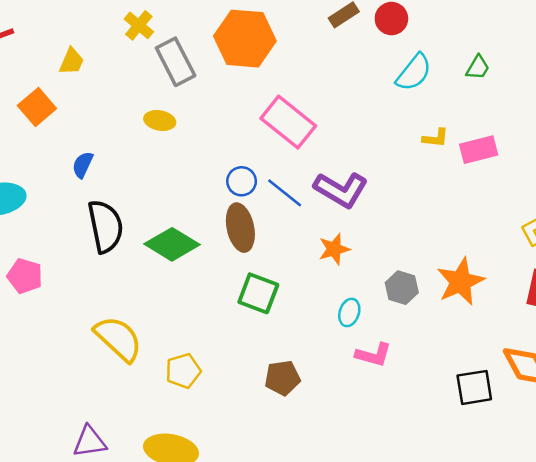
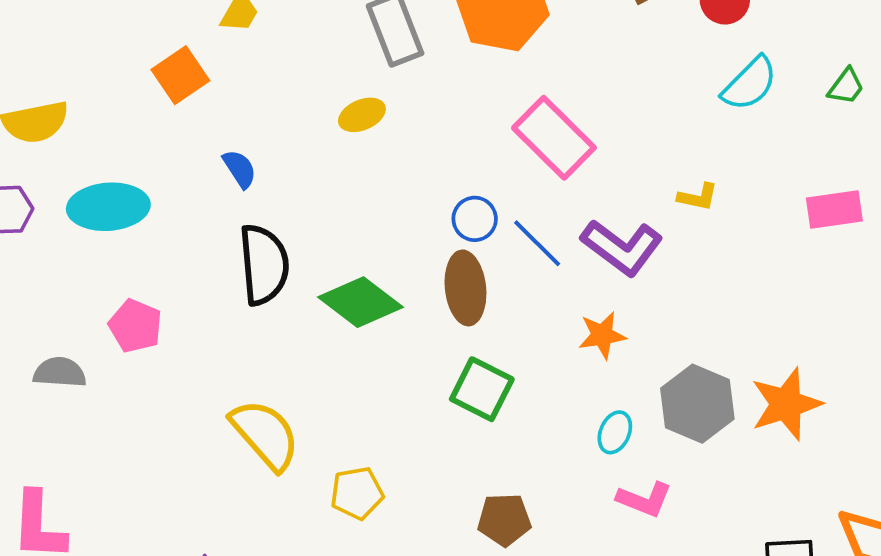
yellow ellipse: (160, 120) -> (362, 115), turned -40
yellow L-shape: (436, 138) -> (698, 197), moved
blue semicircle: (83, 165) -> (240, 169), turned 116
gray hexagon: (402, 288) -> (697, 404), size x1.5

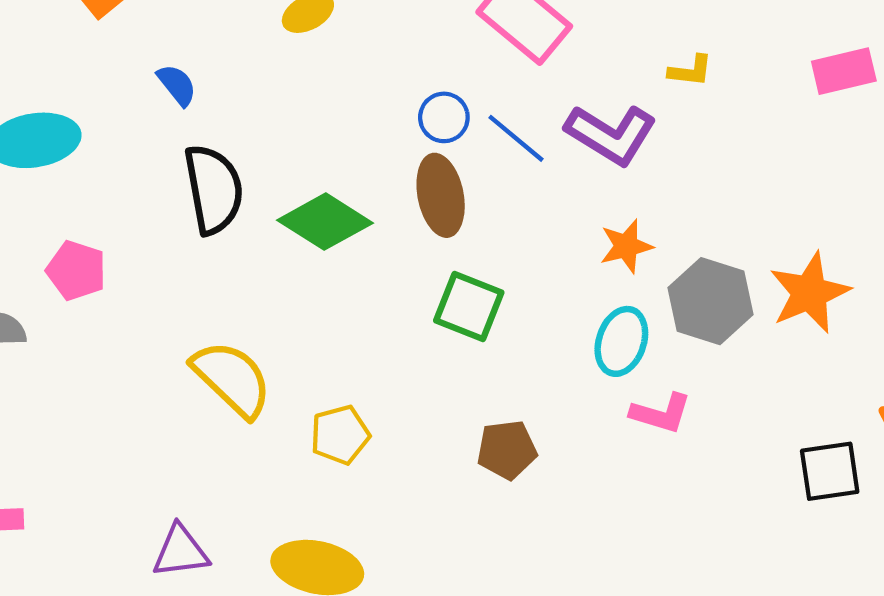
orange star: (602, 335) -> (626, 246), moved
cyan ellipse: (615, 432) -> (621, 341), size x1.4

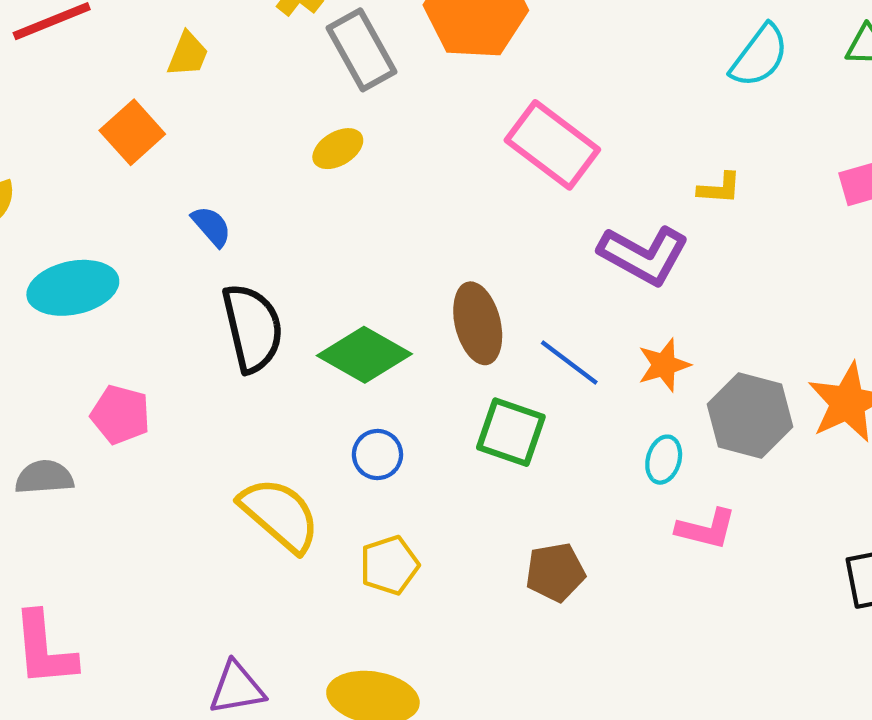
blue circle: (444, 117) -> (377, 455), moved
blue line: (516, 138) -> (569, 363), moved
cyan ellipse: (621, 341) -> (664, 460), size x0.7

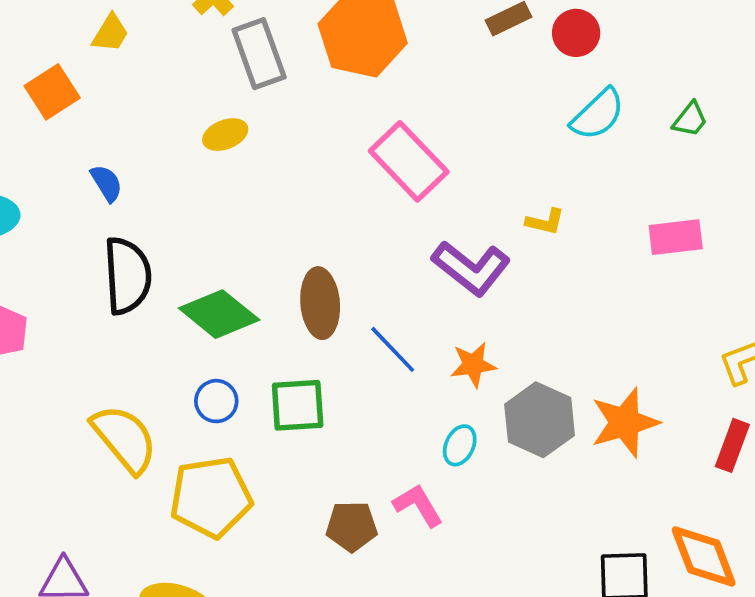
green square: (511, 432) -> (298, 405), moved, turned -32
pink L-shape: (706, 529) -> (418, 505), moved, turned -144
yellow pentagon: (389, 565) -> (211, 497), size x1.6

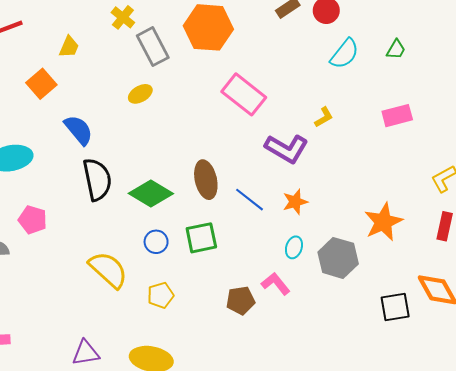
blue semicircle: (107, 183) -> (79, 130), size x1.5
yellow L-shape: (545, 222) -> (324, 117), turned -35
gray hexagon: (540, 420) -> (338, 258), moved
yellow pentagon: (211, 497) -> (161, 295), size x0.6

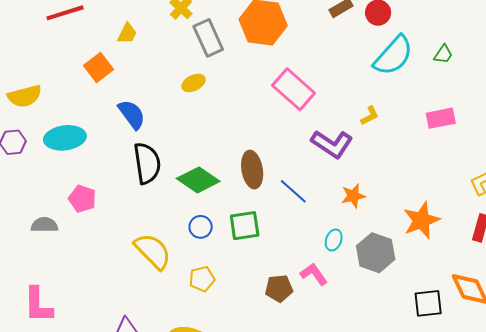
cyan semicircle: (345, 54) -> (393, 56), size x1.4
orange star: (295, 202) -> (353, 196), moved

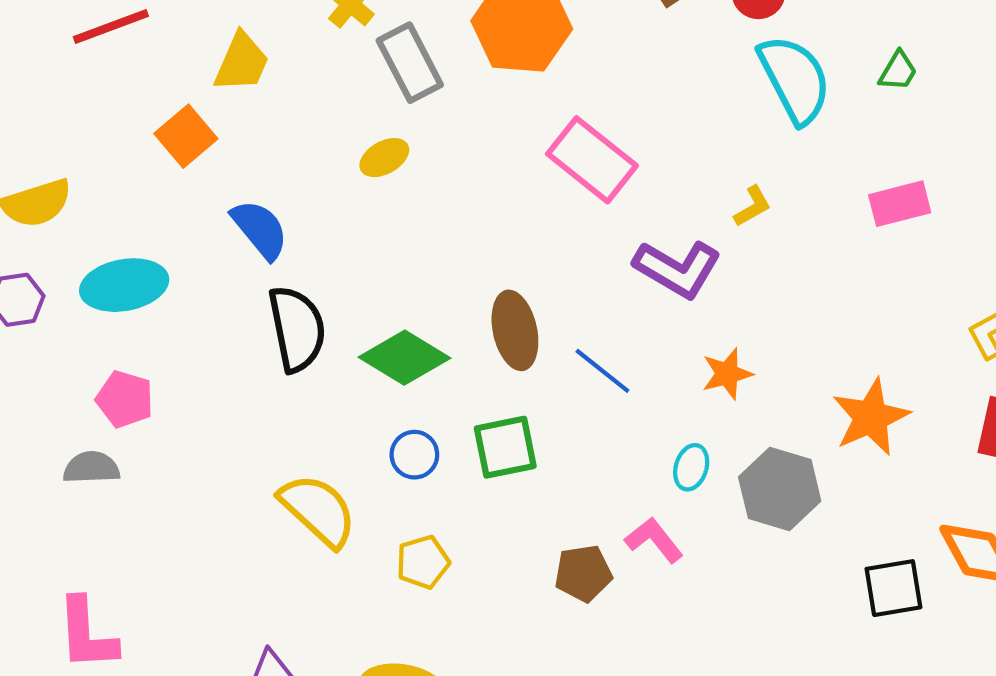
yellow trapezoid: (127, 33) -> (242, 62), size x1.4
cyan semicircle: (393, 56) -> (795, 79), turned -66
pink pentagon: (82, 199) -> (125, 399), moved

